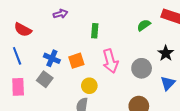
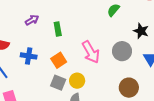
green rectangle: (95, 31) -> (58, 29), moved
blue cross: (52, 58) -> (29, 56), moved
gray square: (45, 79) -> (58, 83), moved

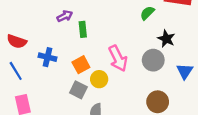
purple arrow: (32, 20) -> (65, 16), moved
black star: (141, 31) -> (166, 39), moved
yellow circle: (77, 81) -> (99, 79), moved

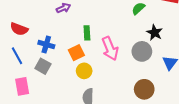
green rectangle: (83, 29) -> (87, 33), moved
yellow circle: (99, 79) -> (84, 71), moved
gray square: (78, 90) -> (43, 66), moved

